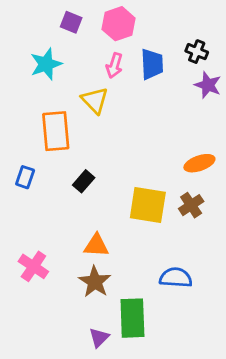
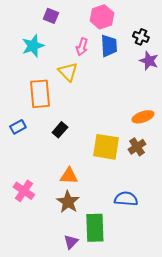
pink hexagon: (119, 24) -> (102, 17), moved
blue rectangle: (25, 177) -> (18, 127), turned 42

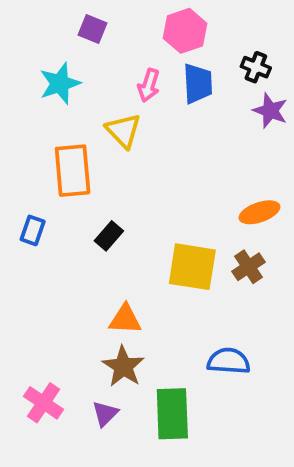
blue rectangle: (18, 127) -> (33, 230), turned -42
pink cross: (24, 191) -> (44, 403), moved
purple triangle: (71, 242) -> (105, 414), moved

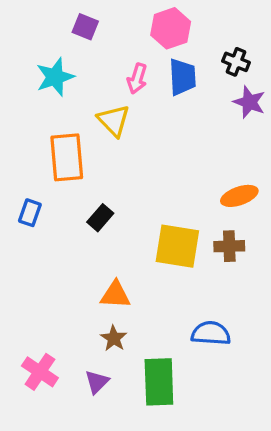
brown cross: (249, 267) -> (229, 246), turned 32
brown star: (123, 367) -> (114, 338), size x0.7

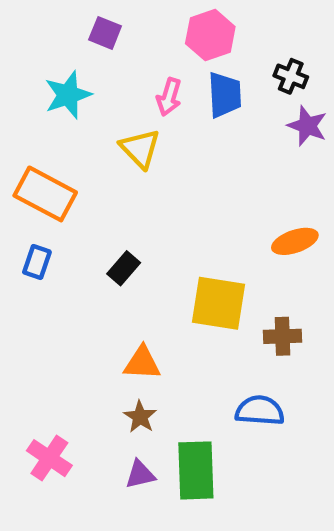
orange rectangle: (67, 157) -> (45, 194), moved, turned -57
brown cross: (229, 246) -> (282, 336), moved
purple triangle: (97, 382) -> (140, 475), moved, turned 32

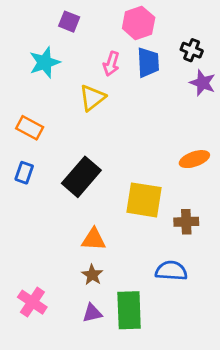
yellow triangle: (140, 149) -> (92, 98), turned 36
orange rectangle: (45, 194) -> (30, 128), size x0.7
black rectangle: (124, 268) -> (81, 177), size x1.8

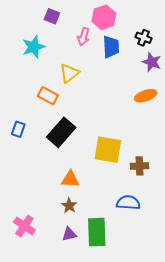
pink arrow: (111, 64) -> (83, 37), moved
orange rectangle: (30, 128) -> (48, 96), moved
orange ellipse: (194, 159) -> (146, 96), moved

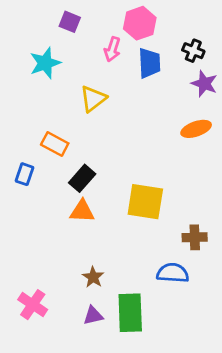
orange rectangle: (48, 96) -> (55, 144), moved
black rectangle: (61, 132) -> (82, 178), size x0.7
brown cross: (139, 166) -> (195, 237), moved
orange triangle: (70, 179) -> (82, 211), moved

